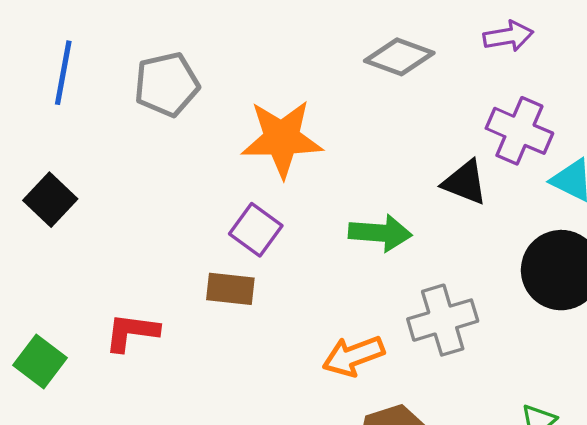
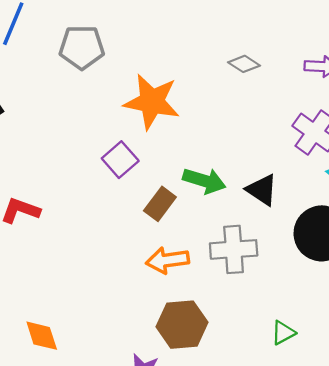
gray diamond: (399, 57) -> (244, 64), size x0.7
black triangle: (465, 182) -> (262, 190), moved
brown rectangle: (230, 289) -> (160, 204), moved, turned -72

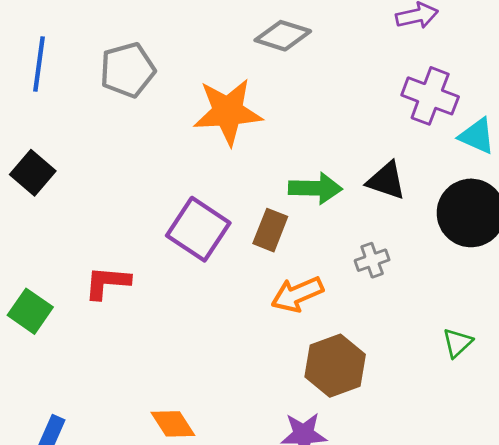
gray diamond: (244, 64) -> (283, 36), moved, size x1.4
purple square: (120, 160) -> (198, 229), moved, size x1.4
gray cross: (234, 249) -> (372, 260), size x0.6

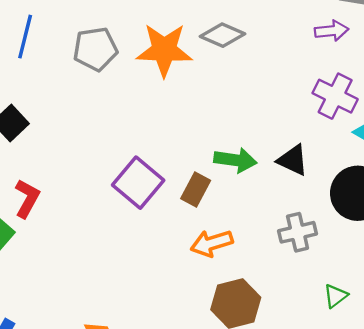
orange star: (228, 112) -> (164, 50), moved
gray cross: (372, 260) -> (298, 232), moved, size x1.4
red L-shape: (107, 283) -> (27, 198), moved, turned 108

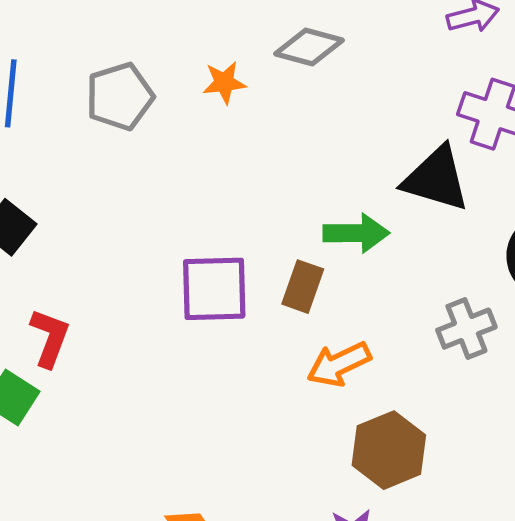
orange star: (164, 50) -> (224, 83), size x0.5
black triangle: (293, 160) -> (436, 179), moved, size x1.4
purple square: (138, 183) -> (214, 289), turned -33

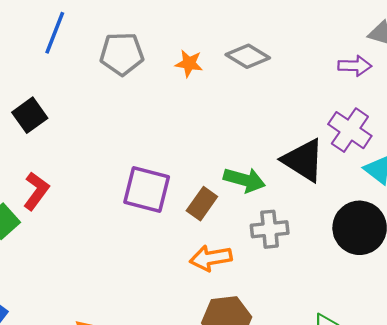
gray cross: (466, 329) -> (270, 229), moved

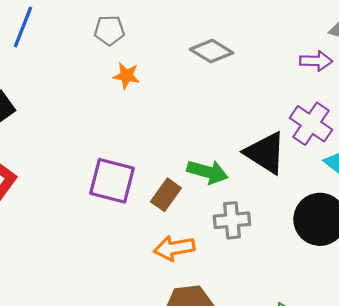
gray pentagon: (122, 54) -> (109, 30), moved, size x0.7
orange star: (189, 63) -> (126, 76), moved

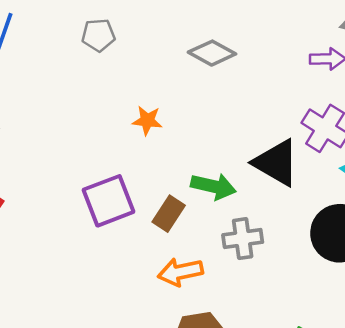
orange star: (126, 76) -> (147, 120), moved
purple square: (112, 181) -> (109, 201), turned -33

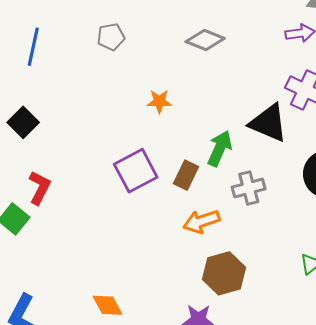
green arrow: (213, 186) -> (220, 148), turned -72

